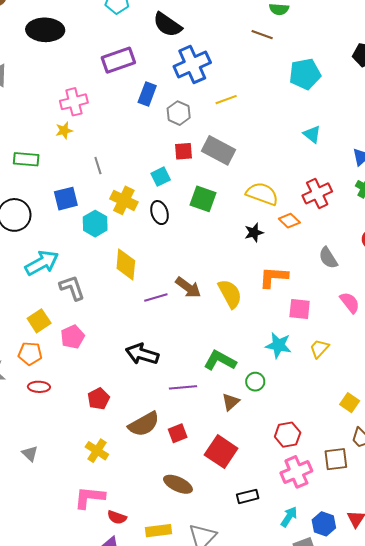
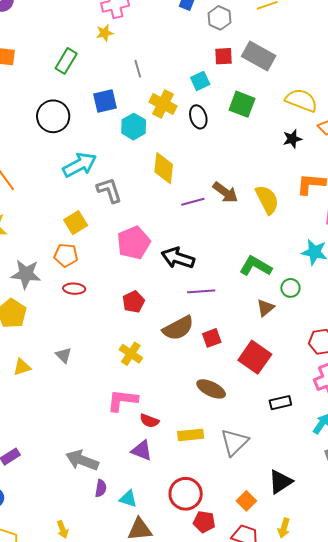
green rectangle: (26, 159) -> (66, 61), turned -65
pink pentagon: (73, 337) -> (134, 243), moved, size x1.4
purple line: (183, 387) -> (201, 291), moved

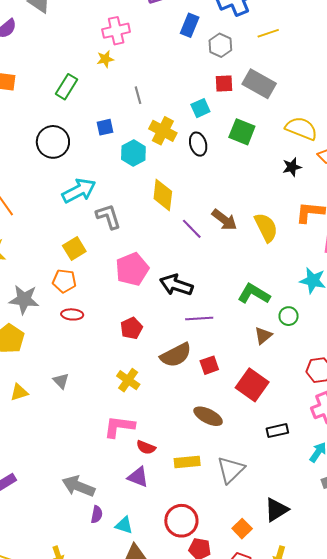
blue square: (105, 101) -> (105, 127), size x0.7
purple line: (193, 202) -> (192, 229), turned 60

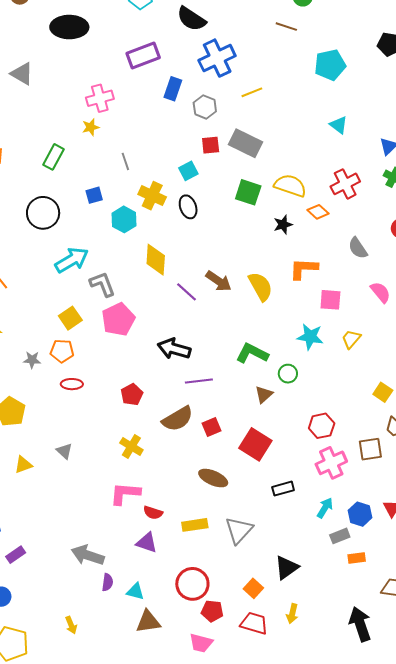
green square: (242, 132) -> (248, 192), moved
pink pentagon: (132, 269) -> (118, 319), moved
gray star: (24, 299) -> (32, 360), moved, size x0.6

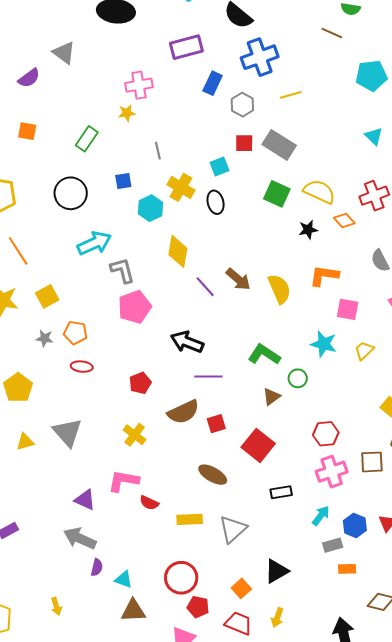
yellow square: (70, 318) -> (47, 296), moved
gray triangle: (64, 451) -> (67, 432), size x1.8
purple triangle: (147, 543) -> (85, 500), moved

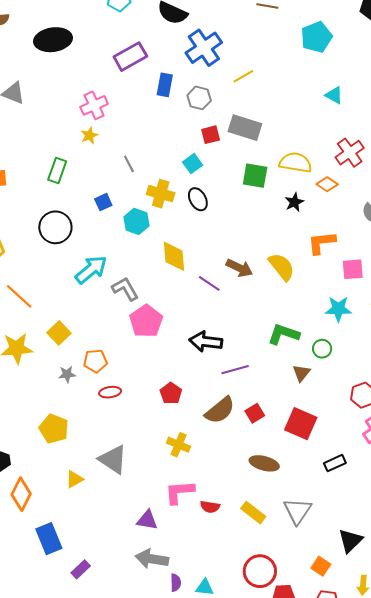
yellow rectangle: (190, 519) -> (253, 513), turned 55

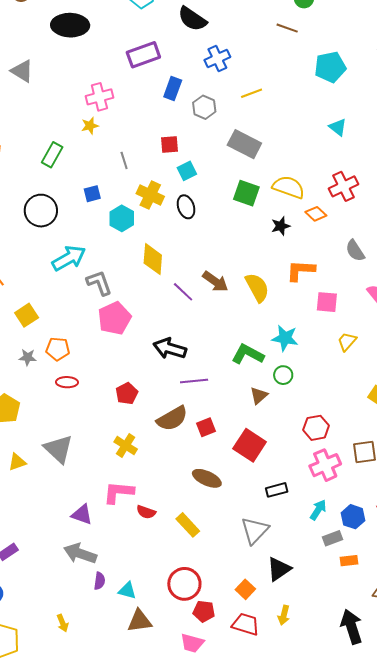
blue cross: (204, 48) -> (217, 58), size x0.7
red square: (211, 135) -> (169, 144), moved
cyan star: (338, 309) -> (285, 338), moved
gray triangle: (297, 511) -> (255, 530), moved

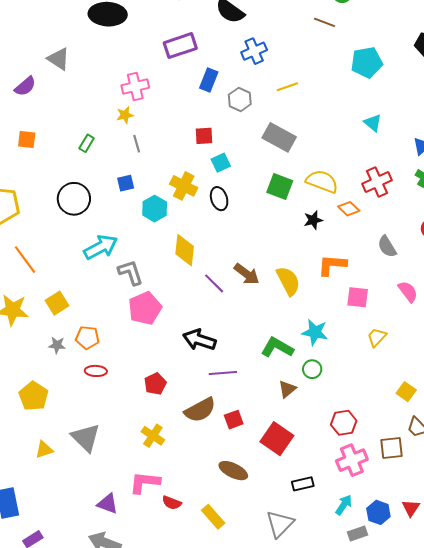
green rectangle: (52, 155) -> (87, 143), size x0.7
gray line: (124, 160) -> (137, 144), moved

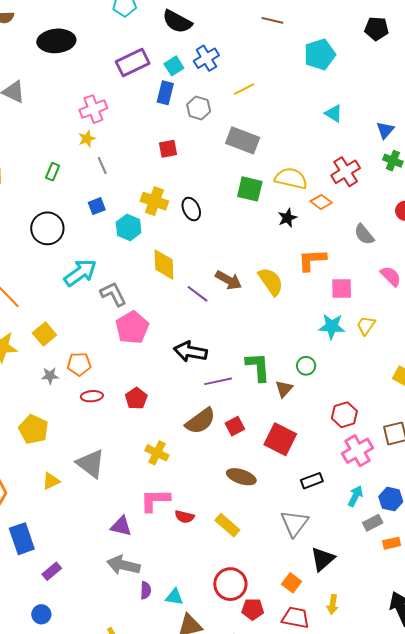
cyan square: (221, 163) -> (174, 66), moved
cyan star: (315, 332) -> (332, 326), moved
green L-shape: (277, 348) -> (258, 367), moved, turned 64
red pentagon: (155, 384) -> (136, 398), moved

